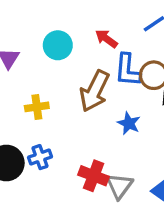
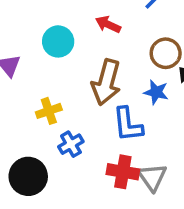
blue L-shape: (128, 70) -> (128, 124), moved
blue star: (129, 123) -> (156, 92), moved
blue cross: (40, 157) -> (71, 144), moved

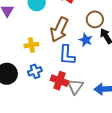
yellow cross: (49, 111) -> (31, 45), moved
blue cross: (71, 144) -> (35, 71), moved

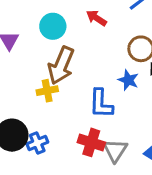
brown arrow: (59, 30) -> (61, 65), moved
blue cross: (35, 71) -> (37, 143), moved

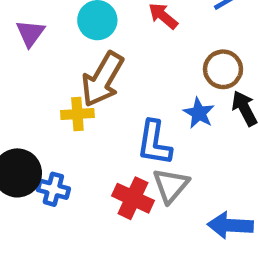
blue cross: (37, 143) -> (53, 189), turned 30
gray triangle: (115, 150) -> (171, 186), moved

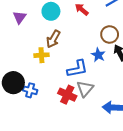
brown arrow: (102, 79) -> (53, 39), size x0.7
blue L-shape: (154, 143) -> (77, 69), turned -110

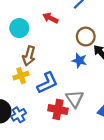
blue L-shape: (77, 69) -> (47, 83), moved
blue cross: (30, 90) -> (19, 115), turned -32

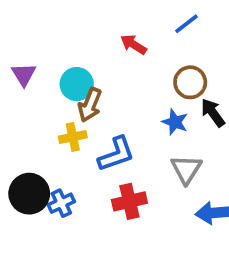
cyan circle: (19, 28) -> (77, 84), moved
gray triangle: (75, 99) -> (186, 169), moved
red cross: (58, 109) -> (129, 201), turned -30

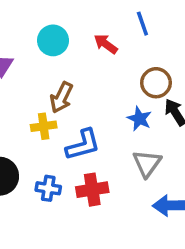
blue line: (186, 24) -> (142, 24), moved, turned -75
cyan circle: (77, 84) -> (53, 40), moved
blue cross: (61, 203) -> (48, 188), moved, turned 30

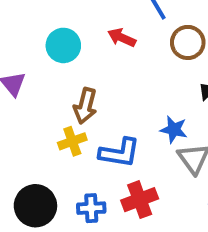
brown circle: (156, 83) -> (188, 42), moved
blue star: (139, 119) -> (174, 130), moved
blue L-shape: (83, 145) -> (119, 153), turned 36

